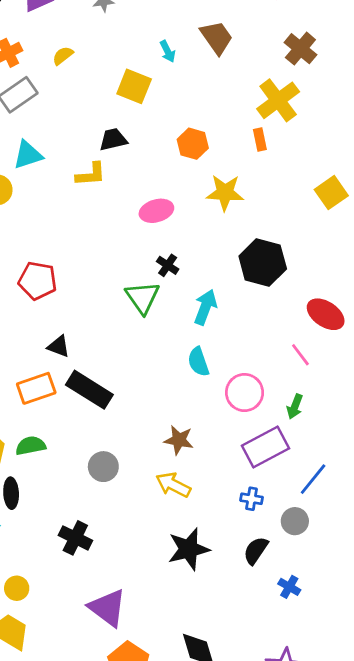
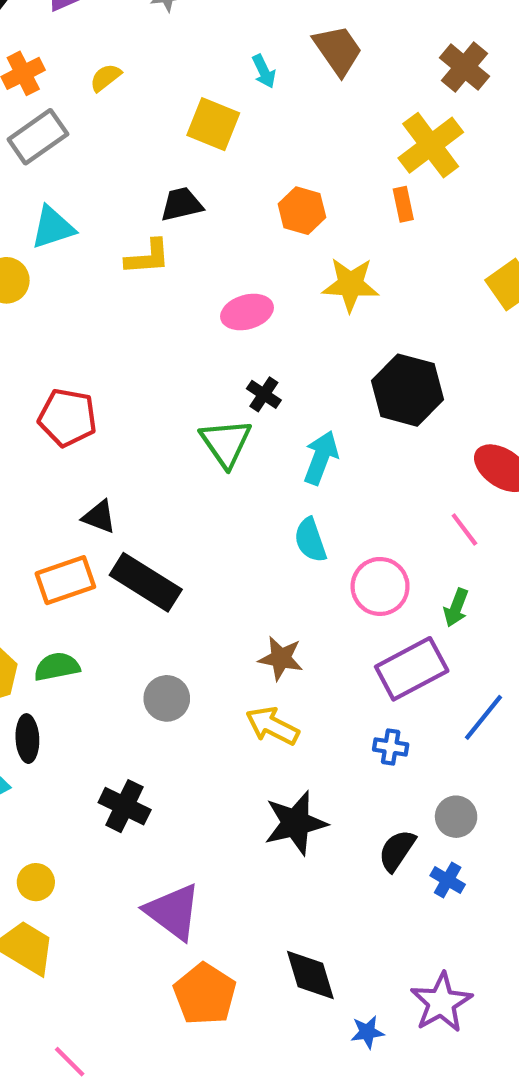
gray circle: (295, 521) -> (456, 817), moved
black semicircle: (256, 550) -> (397, 850), moved

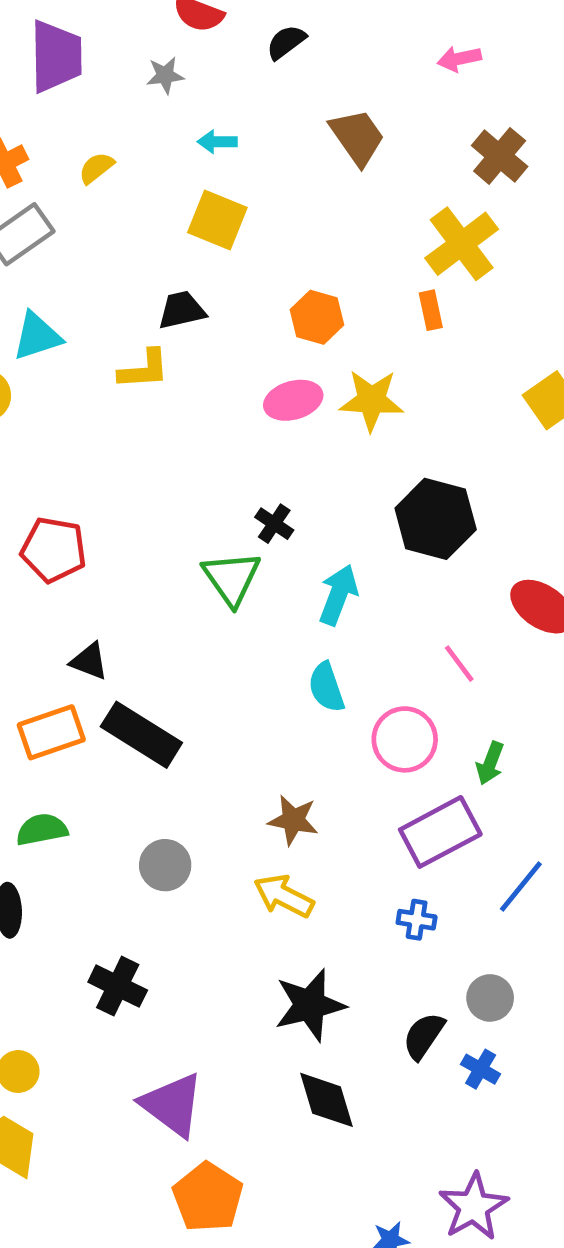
cyan arrow: (264, 71) -> (217, 142), moved, turned 116
pink ellipse: (247, 312) -> (293, 400), moved
pink line: (464, 529) -> (459, 664), moved
black diamond: (310, 975) -> (326, 1100), moved

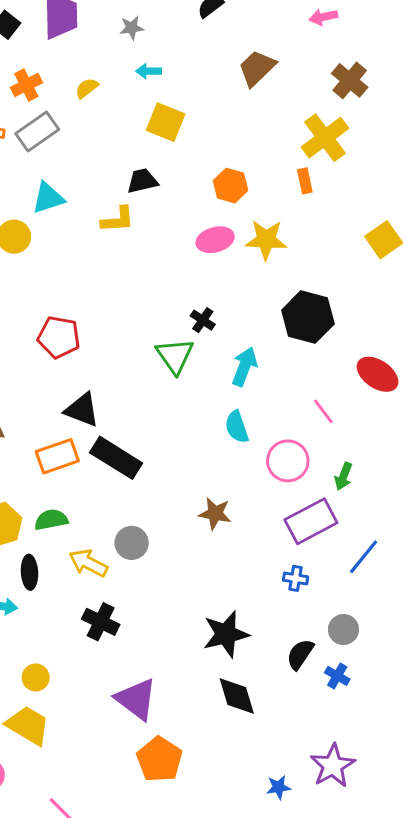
brown trapezoid: (357, 137) -> (257, 68), turned -99
cyan arrow: (217, 142) -> (149, 71), moved
black triangle: (89, 661) -> (82, 410), size x1.4
yellow arrow: (284, 896) -> (88, 563), moved

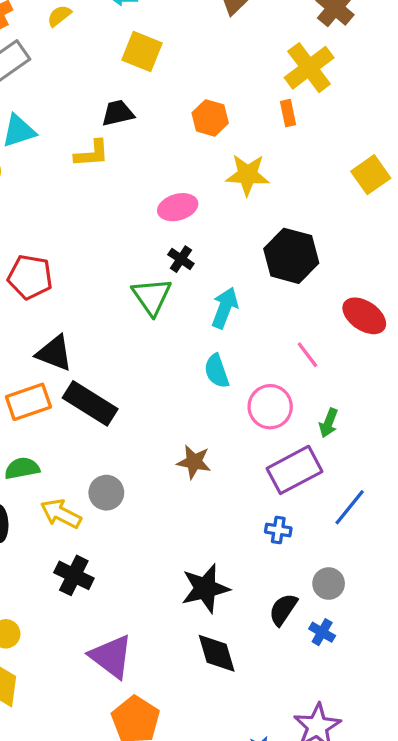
pink ellipse: (215, 240) -> (178, 207), moved

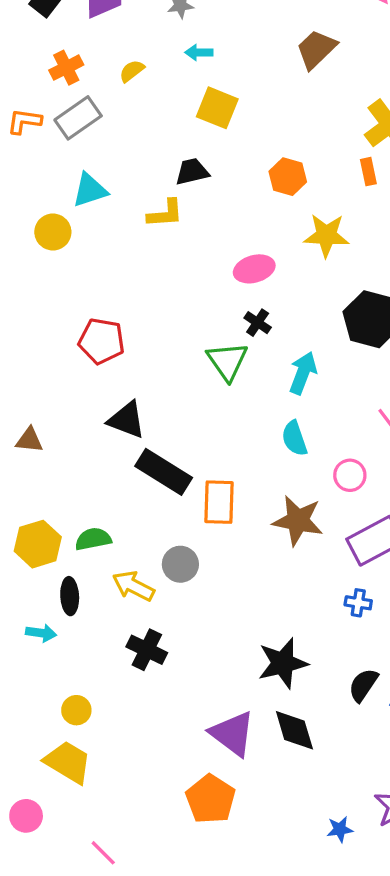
orange rectangle: (28, 402) -> (219, 502), moved, turned -69
pink circle: (270, 407) -> (350, 475), size x0.7
brown star: (194, 462) -> (298, 521), moved, size x1.4
purple triangle: (111, 657) -> (232, 734), moved

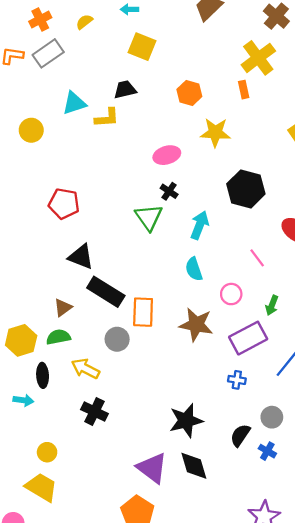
cyan triangle: (90, 190) -> (74, 103), moved
brown triangle: (29, 440) -> (63, 308), moved, turned -42
gray circle: (180, 564) -> (117, 339), moved

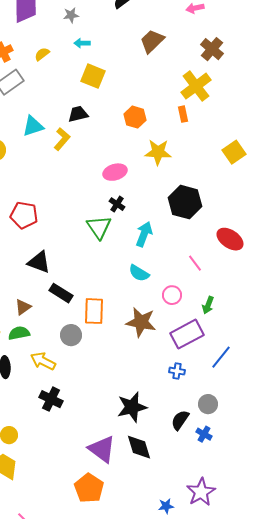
yellow L-shape: (107, 118) -> (62, 139), turned -45
cyan semicircle: (194, 269) -> (139, 273), turned -40
black rectangle: (106, 292) -> (61, 293), size x0.7

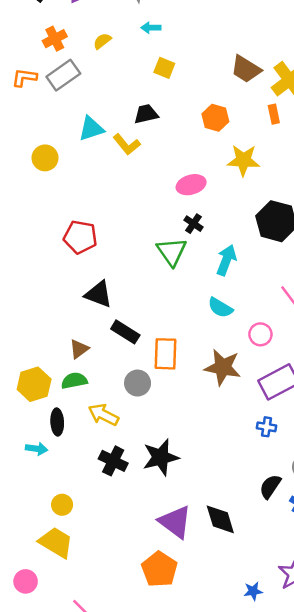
brown trapezoid: (152, 41) -> (246, 69), moved, turned -104
yellow square: (93, 76) -> (164, 68), size x0.7
yellow L-shape: (62, 139) -> (127, 145), turned 100
black star: (132, 407) -> (161, 457), moved

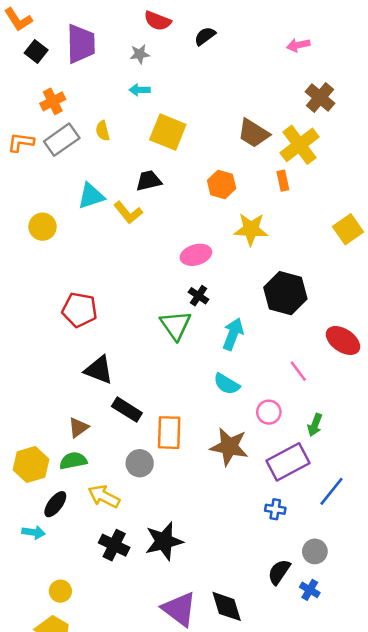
cyan arrow: (151, 28) -> (140, 90), moved
yellow semicircle: (102, 41) -> (103, 131), moved, turned -66
yellow square: (164, 68) -> (168, 132), size x1.6
black ellipse: (57, 422) -> (55, 504), turned 40

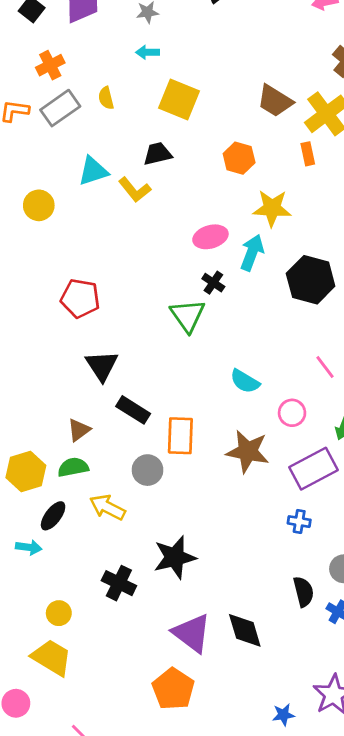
cyan arrow: (233, 334) -> (252, 253), moved
black triangle: (99, 370) -> (102, 366), turned 36
black cross: (114, 545) -> (119, 583), moved
black semicircle: (279, 572) -> (303, 592), turned 132

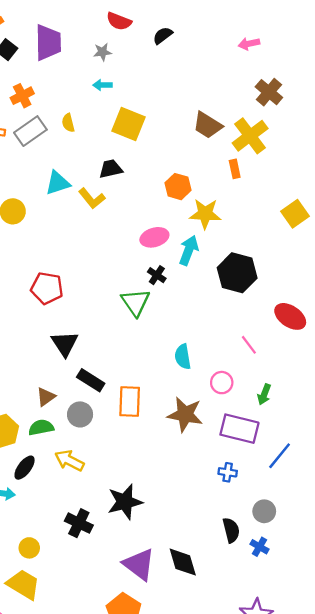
orange hexagon: (239, 158) -> (178, 187), moved
cyan semicircle: (245, 381) -> (183, 357), turned 50
purple rectangle: (313, 469) -> (239, 429), turned 42
gray circle: (148, 470) -> (80, 414), moved

